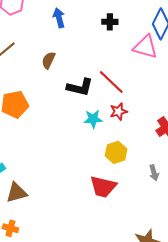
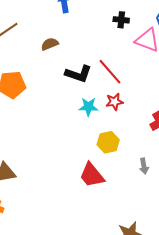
black cross: (110, 22) -> (121, 20), moved
brown semicircle: (48, 60) -> (50, 44), turned 36
red trapezoid: (103, 187) -> (92, 175), turned 32

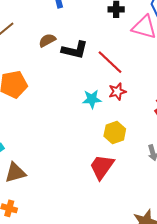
black L-shape: (78, 74) -> (75, 50), moved
red trapezoid: (92, 175) -> (102, 167), turned 80

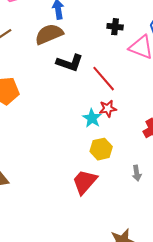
brown semicircle: (47, 40) -> (49, 34), moved, size x1.6
cyan star: (92, 99) -> (92, 118), moved, turned 30

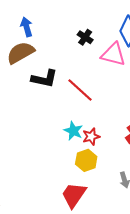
black cross: (115, 27) -> (85, 37), turned 35
red star: (108, 109) -> (91, 137), moved

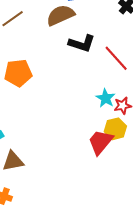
red trapezoid: (74, 195) -> (100, 142), moved

